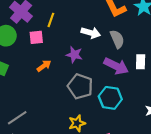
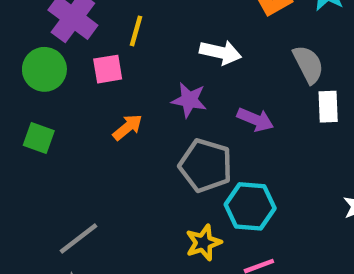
gray semicircle: (117, 39) -> (308, 64), moved
purple arrow: (116, 66) -> (255, 120), moved, size x0.7
cyan hexagon: (110, 98) -> (250, 206), moved

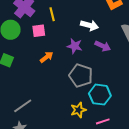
yellow line: (136, 31) -> (52, 14), turned -32
purple arrow: (255, 120) -> (103, 46), moved

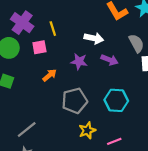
gray pentagon: (81, 76) -> (75, 101), moved, turned -30
cyan hexagon: (100, 95) -> (116, 100), moved

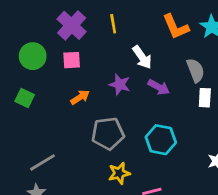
purple cross: (22, 23) -> (72, 25), moved
yellow line: (53, 29) -> (113, 24), moved
white arrow: (94, 38) -> (142, 57), turned 36

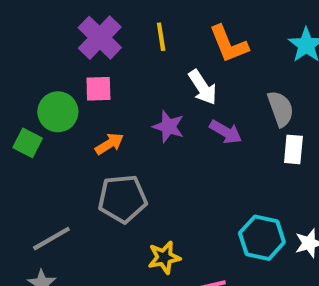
orange L-shape: (176, 27) -> (229, 44), moved
green circle: (33, 56) -> (58, 112), moved
gray pentagon: (108, 134) -> (122, 199), moved
cyan hexagon: (161, 140) -> (262, 238), moved

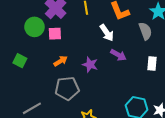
gray semicircle: (281, 109) -> (145, 31), moved
green circle: (58, 112) -> (34, 27), moved
purple star: (168, 127) -> (90, 65), moved

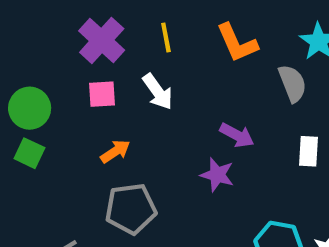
green circle: (34, 27) -> (30, 108), moved
white arrow: (107, 33) -> (158, 92), moved
purple star: (90, 65) -> (217, 175), moved

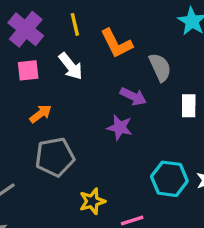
orange L-shape: (237, 43) -> (116, 43), moved
gray semicircle: (292, 83) -> (160, 67), moved

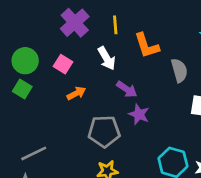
pink square: (28, 70) -> (63, 64), moved, turned 30
purple arrow: (133, 96) -> (127, 89), moved
gray pentagon: (55, 157) -> (104, 131), moved

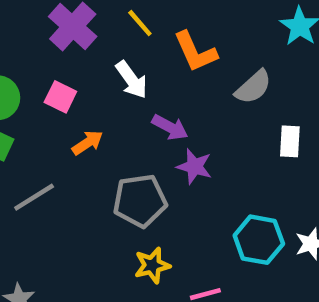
yellow line: (115, 25) -> (140, 23), turned -30
gray semicircle: (179, 70) -> (253, 87), turned 70
gray line: (34, 153) -> (34, 197), moved

